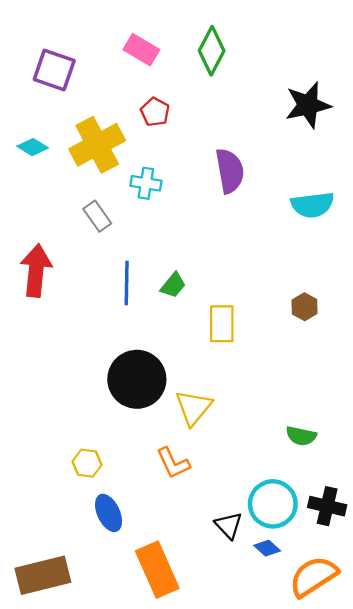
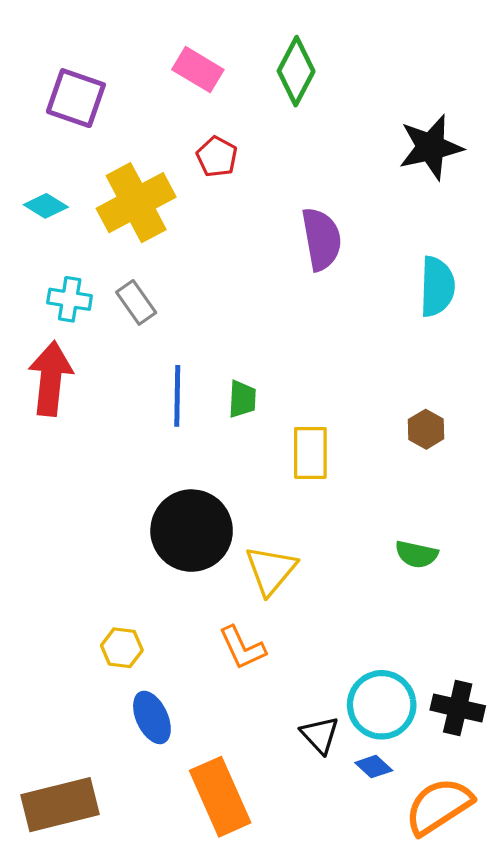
cyan cross: (146, 183) -> (70, 299), moved
cyan semicircle: (312, 205) -> (437, 287), turned -81
green trapezoid: (173, 285) -> (242, 399), turned -36
green semicircle: (301, 436) -> (416, 554), moved

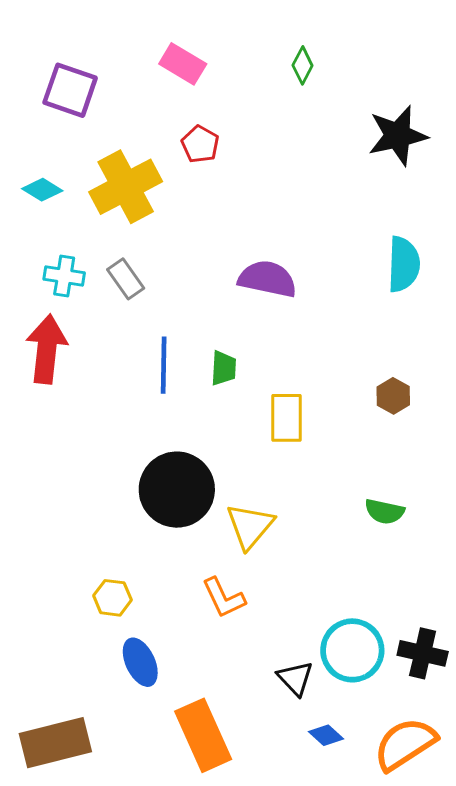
green diamond: (296, 71) -> (303, 65), moved, size x0.6
purple semicircle: (321, 239) -> (267, 279), moved, turned -68
blue diamond: (374, 767) -> (326, 735), moved

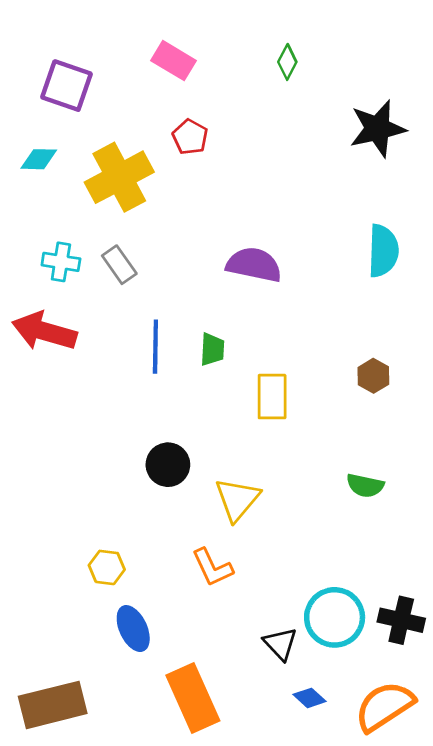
cyan diamond: (42, 190) -> (39, 159), moved, turned -30
red arrow: (47, 349) -> (44, 331), turned -80
black circle: (177, 490) -> (168, 465), size x0.6

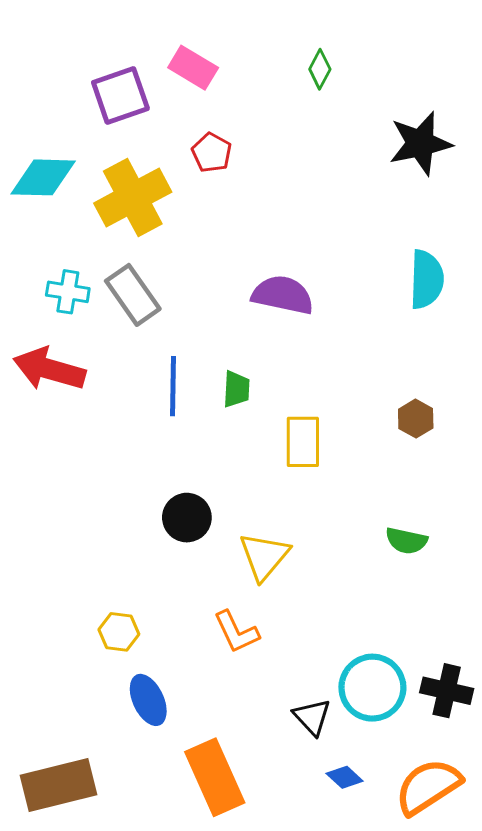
purple square: (67, 86) -> (120, 95), moved, turned -38
cyan diamond: (39, 159) -> (43, 177), size x1.6
gray rectangle: (119, 265) -> (133, 295), size x1.4

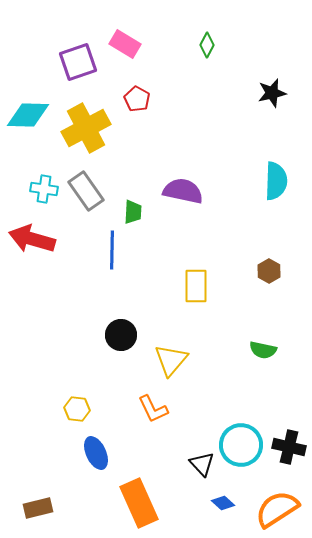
black star: (420, 143) -> (272, 93), size x0.7
green trapezoid: (236, 389) -> (133, 212), moved
brown rectangle: (59, 785) -> (38, 508), size x0.6

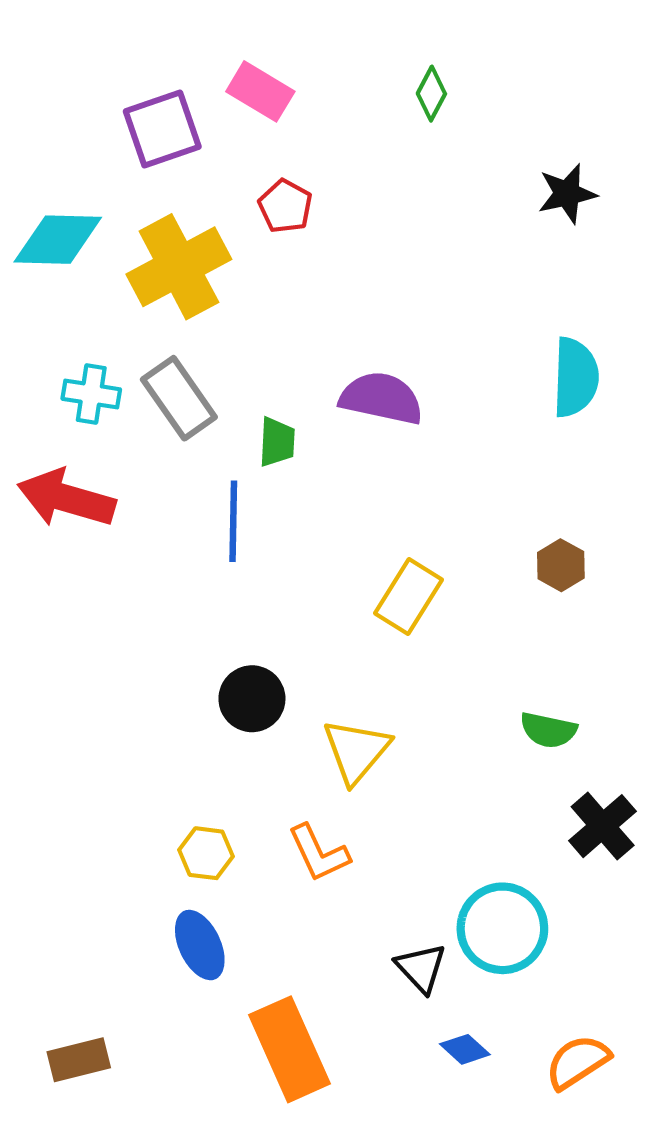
yellow rectangle: (196, 286) -> (408, 596), turned 32
yellow hexagon: (77, 409) -> (206, 853), moved
black cross: (289, 447) -> (603, 826), moved, turned 36
orange semicircle: (277, 509) -> (578, 1062), size x0.7

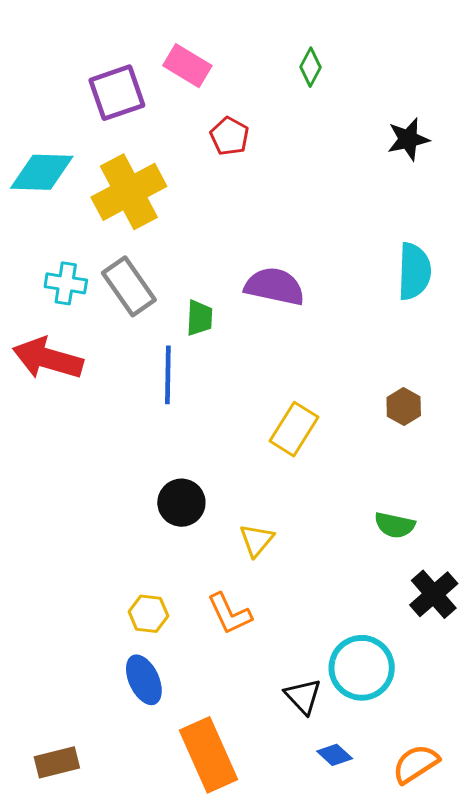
red pentagon: (285, 206) -> (229, 136), moved
yellow triangle: (356, 751) -> (257, 540), size x0.7

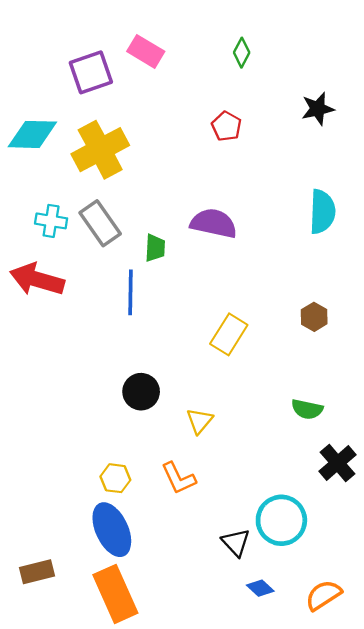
red pentagon: (229, 136) -> (226, 126), moved
blue ellipse: (144, 680) -> (112, 530), size x1.4
orange rectangle: (208, 755) -> (115, 594), moved
brown rectangle: (57, 762) -> (37, 572), moved

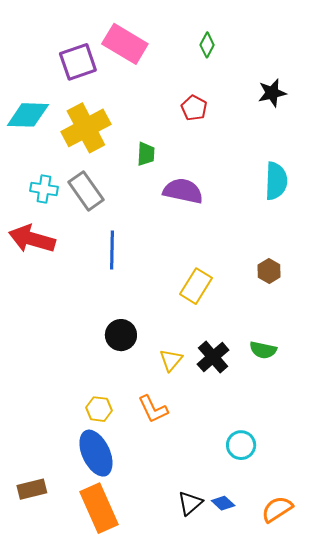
pink rectangle: (146, 51) -> (125, 44), size x1.4
green trapezoid: (155, 248) -> (146, 154), moved
black cross: (338, 463) -> (213, 357), moved
cyan circle: (281, 520) -> (241, 445), size x0.7
black triangle: (236, 542) -> (190, 503), moved, turned 32

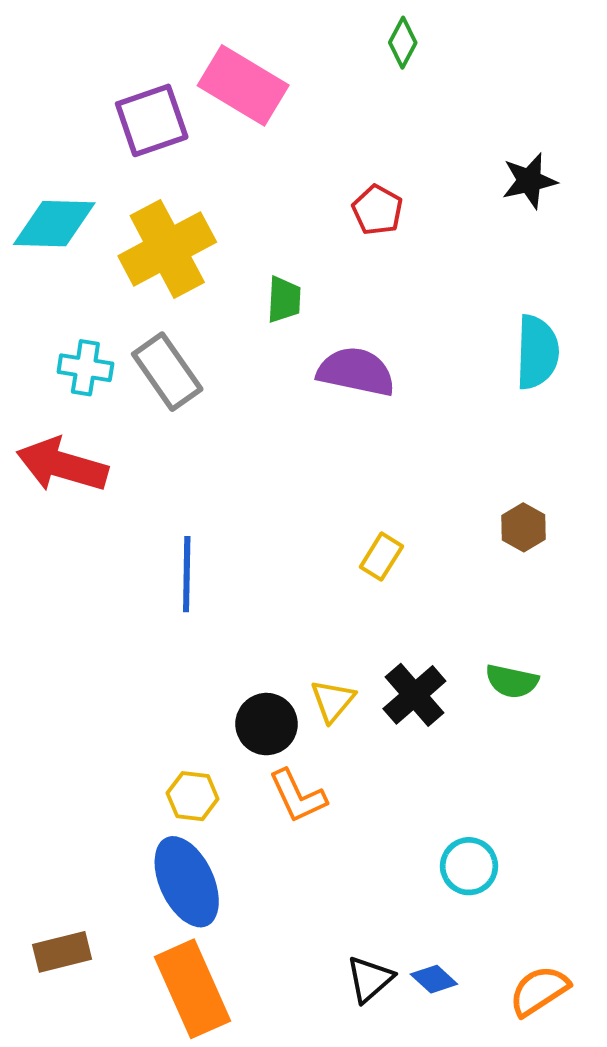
green diamond: (207, 45) -> (403, 43), moved
blue line: (112, 250) -> (187, 574), moved
yellow rectangle: (196, 286) -> (381, 557), size x0.7
black circle: (121, 335) -> (267, 724), moved

